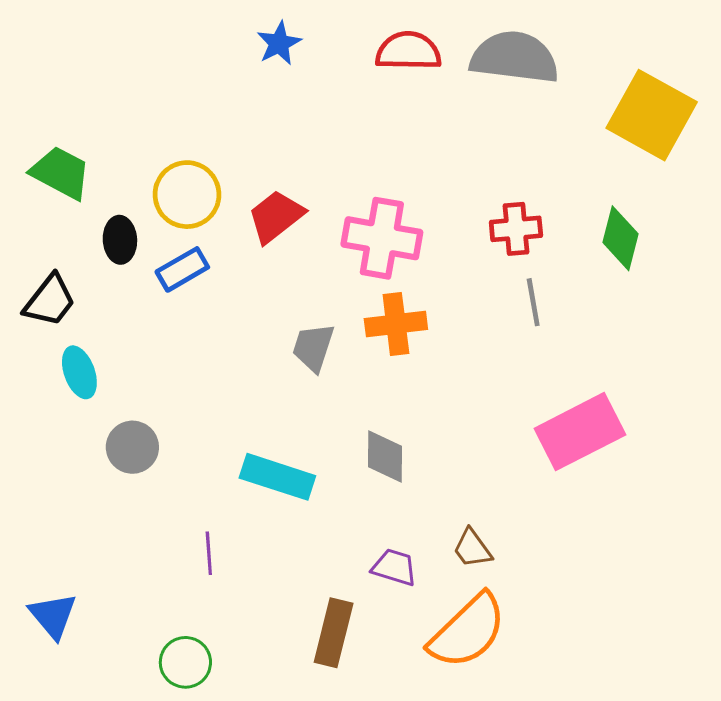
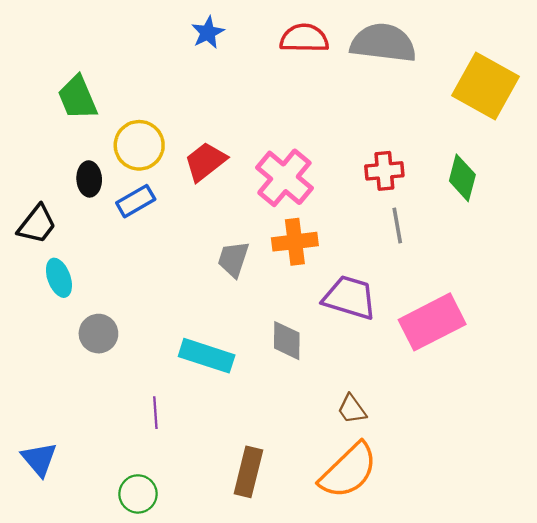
green trapezoid: (61, 173) -> (78, 98), moved, turned -141
pink cross: (382, 238) -> (284, 178), turned 30
purple trapezoid: (394, 567) -> (350, 298), moved, size x1.6

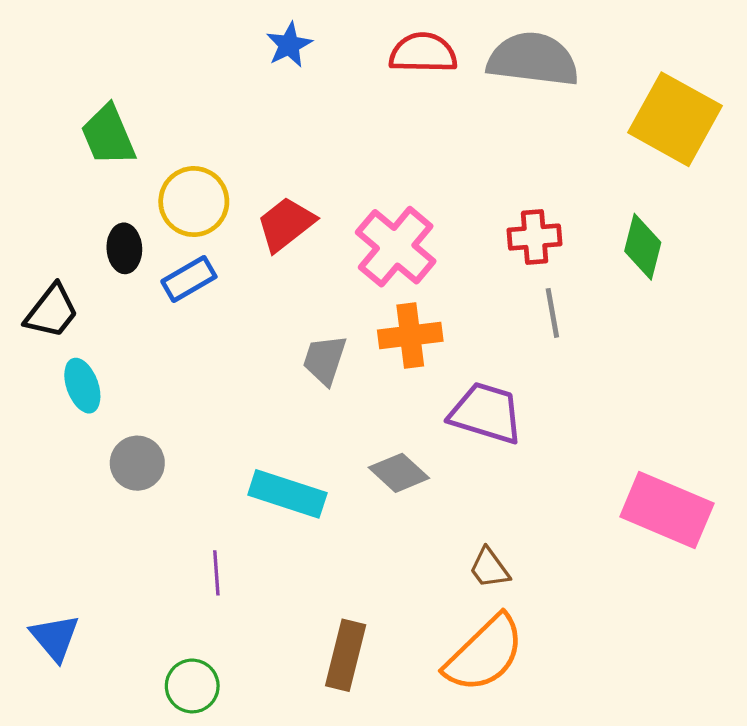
pink rectangle: (432, 322) -> (667, 510), moved, turned 50
gray diamond: (287, 341) -> (399, 473), turned -48

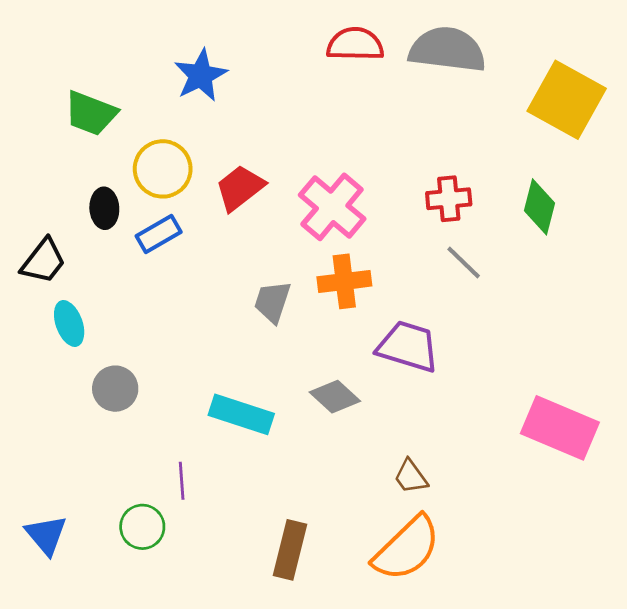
blue star: (289, 45) -> (201, 75), moved, size x1.4
green trapezoid: (108, 135) -> (91, 113), turned -46
gray line: (552, 313) -> (464, 262), turned -36
green circle: (192, 686) -> (142, 527), moved

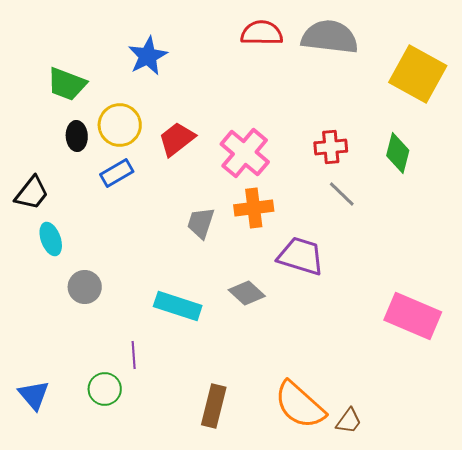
black ellipse: (104, 208) -> (77, 136), moved
brown trapezoid: (411, 477) -> (349, 421), moved, turned -108
orange semicircle: (407, 549) -> (300, 405), turned 86

